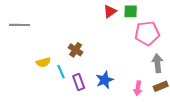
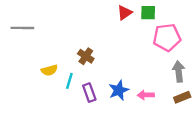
cyan line: (61, 72) -> (69, 81), turned 40
pink arrow: (138, 88) -> (146, 95), moved, turned 80

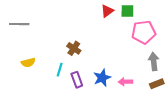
yellow semicircle: (49, 70) -> (28, 63), moved

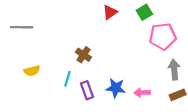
red triangle: (107, 11) -> (110, 12), moved
green square: (127, 11) -> (144, 12), turned -32
blue star: (102, 78) -> (116, 88), turned 30

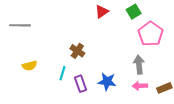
pink pentagon: (163, 36) -> (151, 34), turned -30
gray arrow: (174, 70) -> (139, 65), moved
pink arrow: (142, 93) -> (140, 86), moved

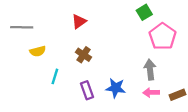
red triangle: (102, 12) -> (79, 21), moved
yellow semicircle: (30, 66) -> (38, 51), moved
cyan line: (62, 73) -> (55, 76), moved

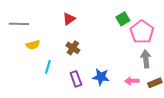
green square: (144, 12) -> (123, 19), moved
gray arrow: (150, 70) -> (146, 59), moved

